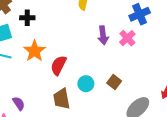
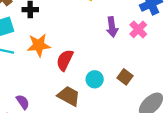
orange star: (35, 51) -> (39, 45), turned 30
brown trapezoid: (62, 99) -> (69, 96), turned 130

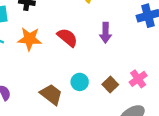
pink cross: (138, 29) -> (138, 79), moved
red semicircle: (65, 60) -> (67, 38), moved, turned 95

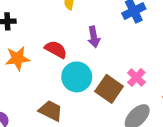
cyan circle: (80, 82) -> (77, 77), moved, size x1.6
brown square: (110, 84) -> (109, 89), size x1.6

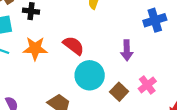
purple arrow: (94, 37) -> (127, 50), moved
brown square: (109, 89) -> (119, 92), size x0.7

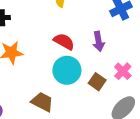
red semicircle: (74, 46) -> (64, 42), moved

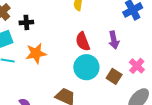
red semicircle: (64, 42) -> (83, 41), turned -138

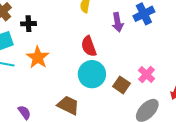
purple arrow: (114, 40) -> (118, 22), moved
orange star: (36, 53) -> (38, 57), turned -30

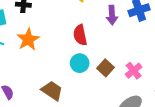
cyan circle: (92, 74) -> (80, 63), size x0.7
brown square: (121, 85) -> (105, 68), moved

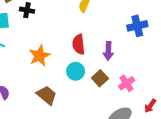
purple arrow: (112, 15) -> (108, 51), moved
orange star: (28, 39) -> (40, 56), moved

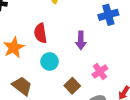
red semicircle: (79, 44) -> (40, 33), moved
brown square: (100, 78) -> (72, 86), moved

